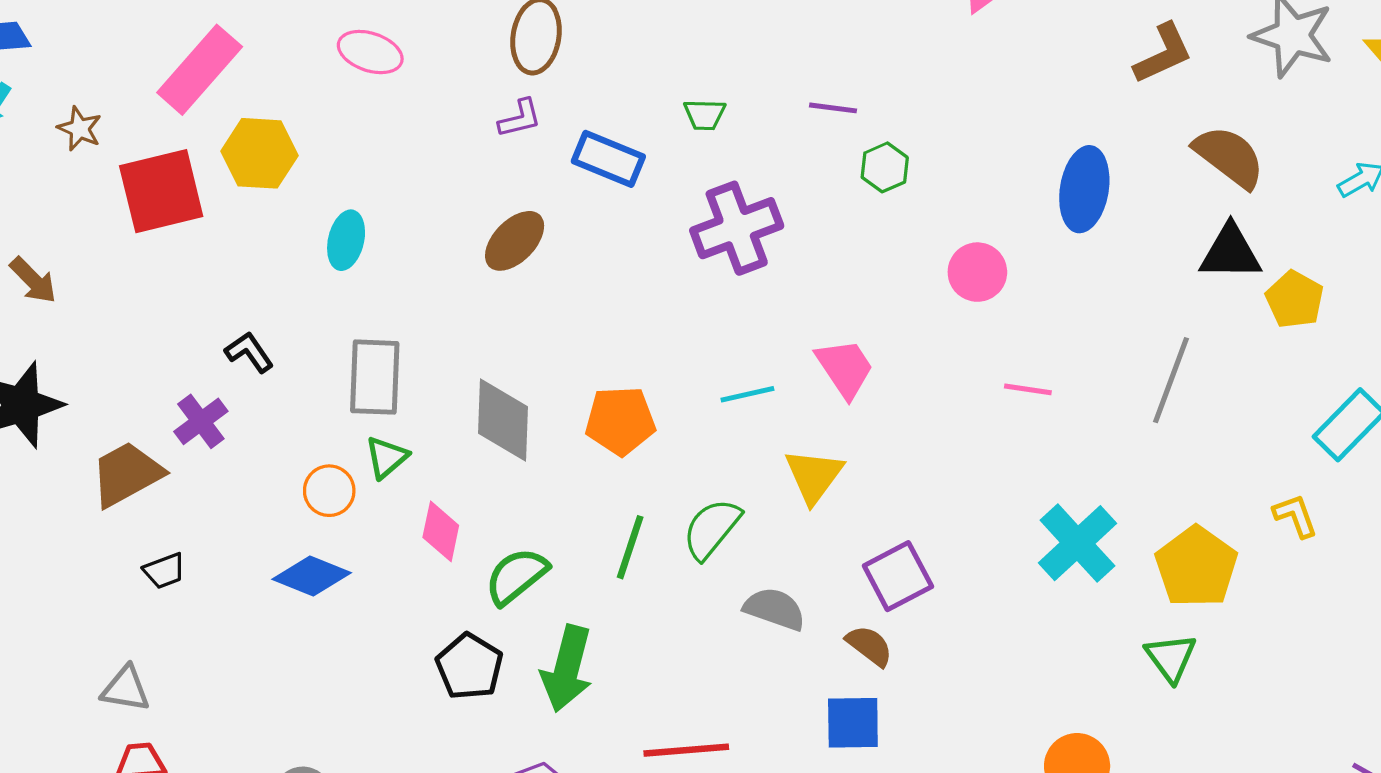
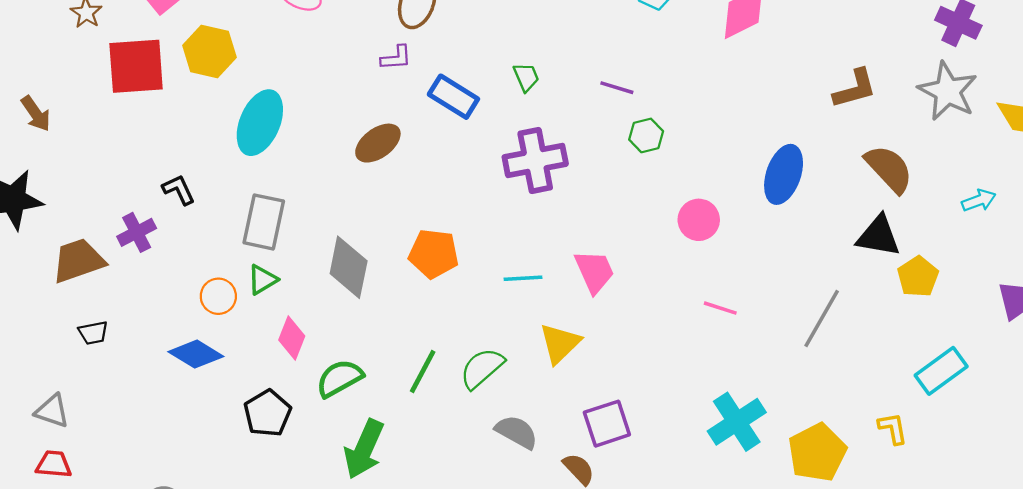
green trapezoid: (705, 115) -> (526, 77), turned -124
cyan ellipse: (346, 240) -> (260, 123), size x1.6
orange pentagon: (620, 421) -> (434, 254), moved
black pentagon: (469, 667) -> (268, 413), moved

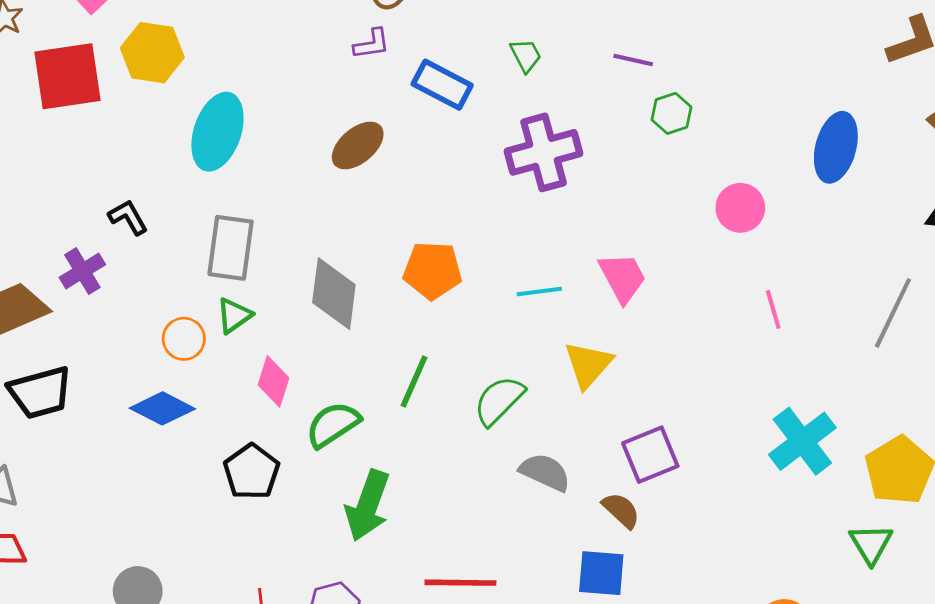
pink line: (720, 308) -> (773, 309), turned 60
black trapezoid: (93, 333) -> (40, 392), size x1.8
green line: (423, 372) -> (414, 381), moved

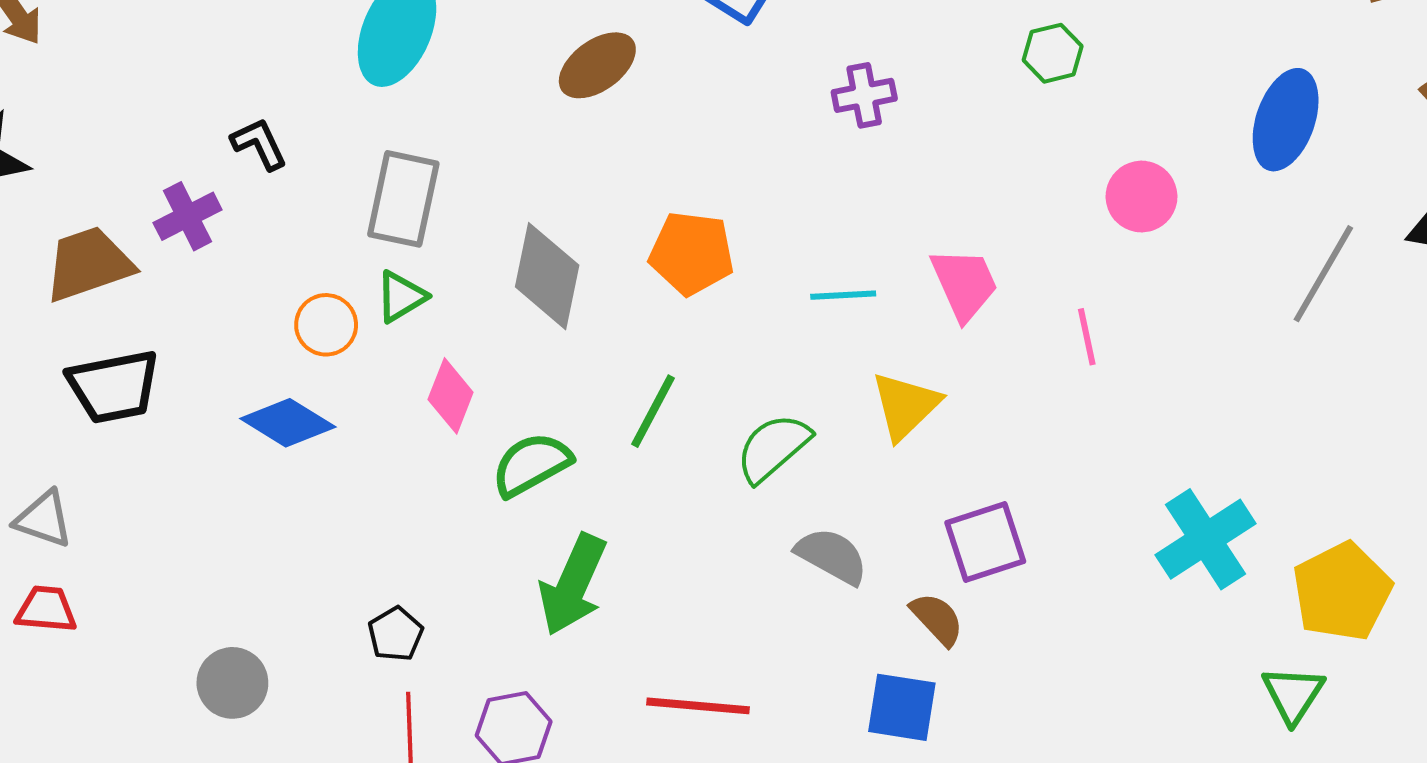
purple cross: (544, 152) -> (864, 95), size x0.6
pink line: (773, 309) -> (1087, 337), moved
gray line: (893, 313) -> (1323, 274), moved
black pentagon: (252, 472) -> (396, 634), moved, size x0.7

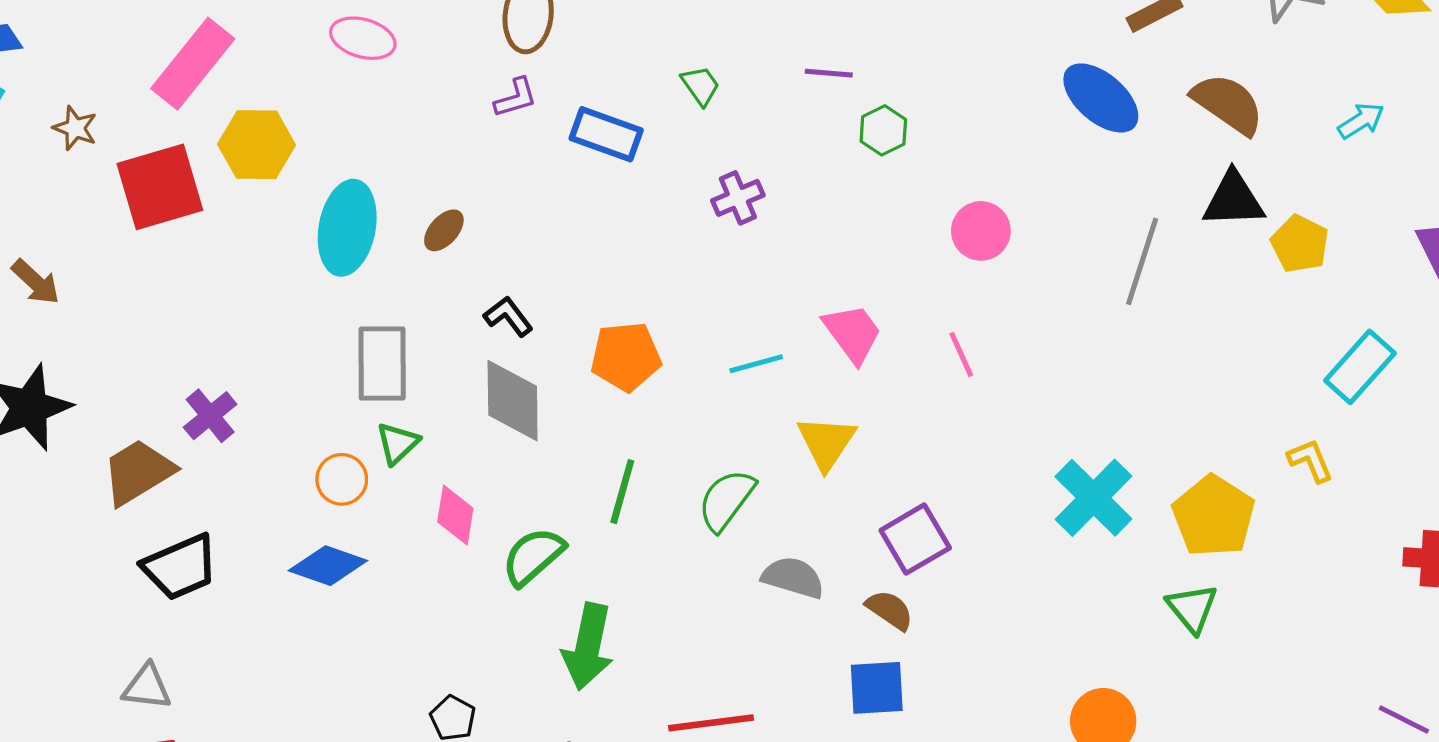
brown ellipse: (597, 65) -> (444, 230), moved, size x0.7
blue ellipse: (1286, 120) -> (1101, 98), moved, turned -56
black L-shape: (259, 144) -> (508, 316), moved

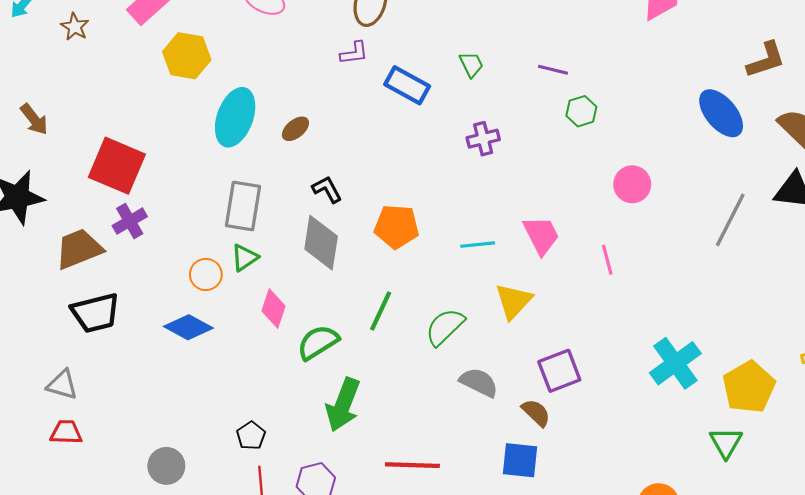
red square: (160, 187) -> (117, 166), moved, turned 30

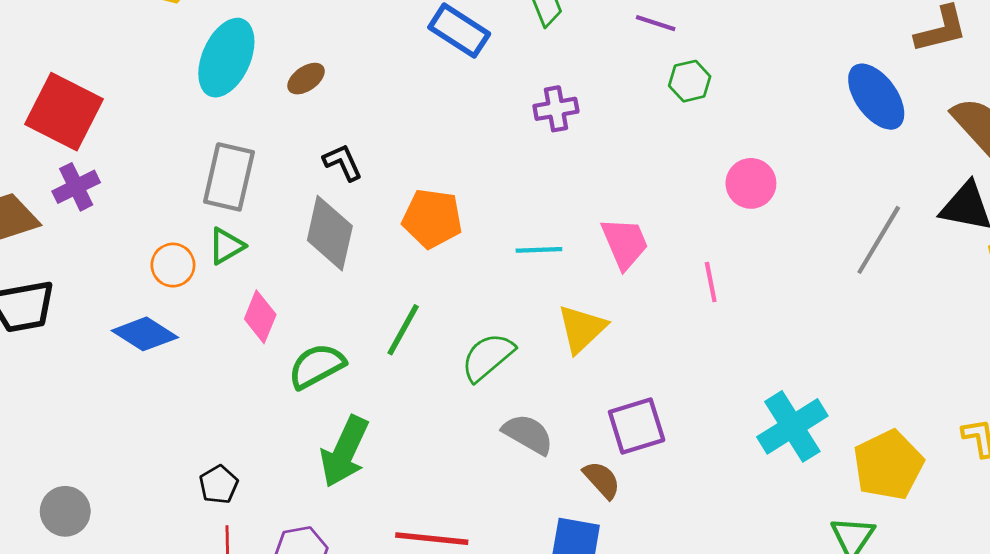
gray circle: (166, 466) -> (65, 511), moved

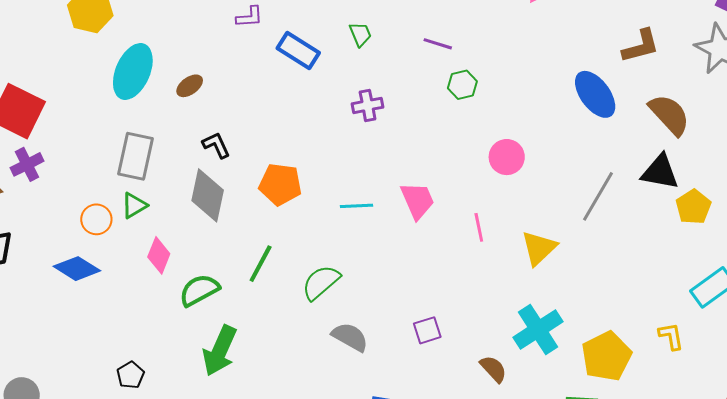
yellow triangle: (582, 329) -> (539, 248), moved
purple square: (637, 426) -> (427, 330), size x0.7
brown semicircle: (602, 480) -> (493, 369), moved

